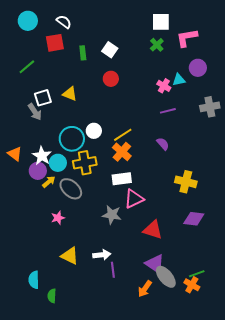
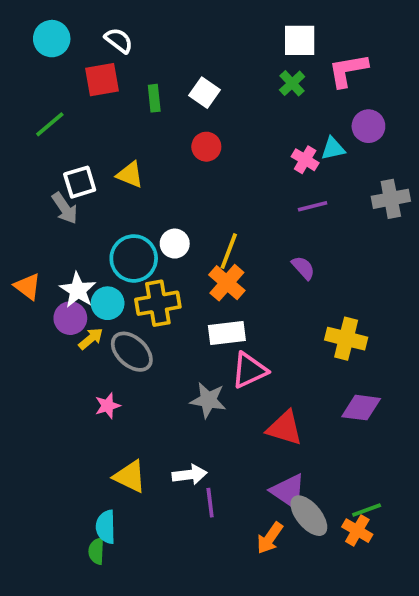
yellow line: (123, 135) -> (229, 251), turned -36
cyan semicircle: (34, 280) -> (106, 527), moved

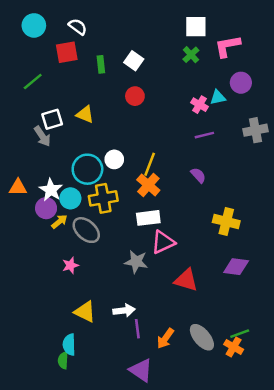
orange triangle: (27, 286) -> (18, 187), turned -36
purple triangle: (288, 491) -> (141, 370), moved
orange arrow: (270, 538) -> (165, 338), moved

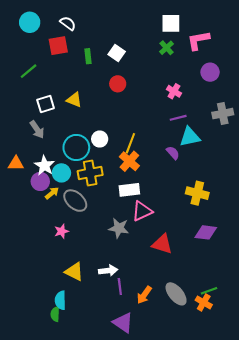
cyan triangle: (218, 97) -> (190, 137), moved, size x1.5
gray arrow: (42, 136) -> (37, 129), moved

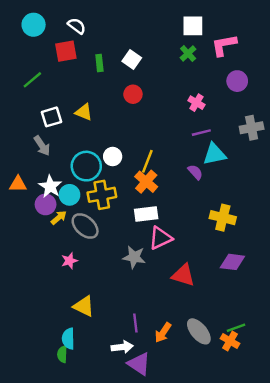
white arrow: (108, 271) -> (122, 347), moved

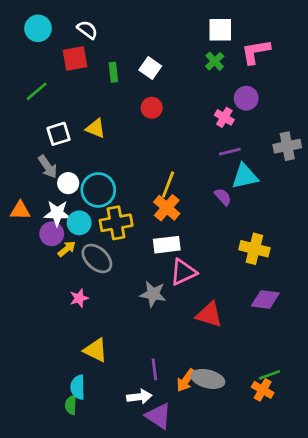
purple circle: (237, 81) -> (246, 98), moved
white circle: (113, 157) -> (68, 183), moved
white star: (50, 186) -> (57, 213), turned -30
gray ellipse: (199, 331) -> (208, 379), moved, turned -36

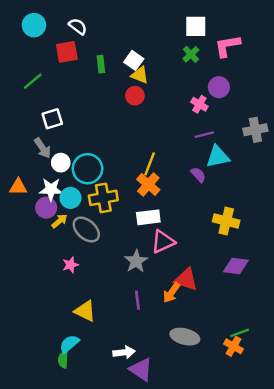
yellow triangle: (96, 128) -> (140, 75), moved
gray star: (153, 294) -> (136, 261), turned 30
purple line: (154, 369) -> (137, 300), moved
orange arrow: (186, 380) -> (171, 293), moved
cyan semicircle: (78, 387) -> (69, 344), turned 50

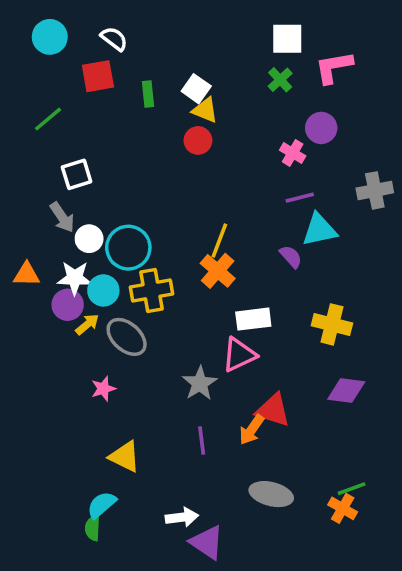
white rectangle: (148, 217) -> (253, 319), moved

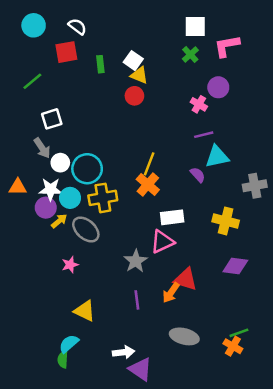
gray cross: (375, 190) -> (255, 186), moved

